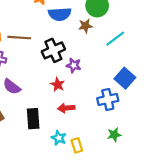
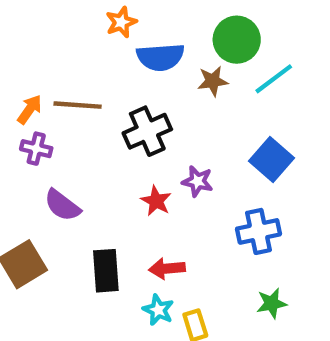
cyan line: (115, 39) -> (274, 79), moved
purple star: (74, 65) -> (197, 181), moved
blue square: (125, 78) -> (272, 160), moved
red arrow: (66, 108) -> (167, 269), moved

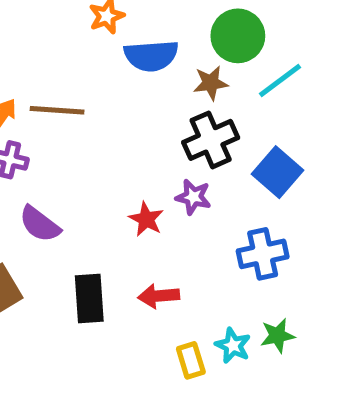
black cross: (147, 131) -> (211, 140), moved
cyan star: (158, 310) -> (233, 346), moved

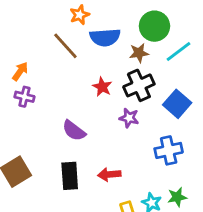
brown line: (57, 110) -> (65, 46), moved, turned 44
red star: (146, 219) -> (102, 87), moved
purple semicircle: (40, 224) -> (74, 131), moved

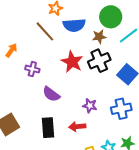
red star: (102, 87) -> (72, 62), size x1.5
purple cross: (24, 97) -> (32, 69), moved
purple star: (129, 118) -> (90, 106), moved

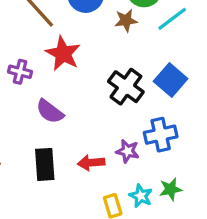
black cross: (99, 61) -> (126, 87), moved, turned -30
red star: (72, 62) -> (63, 54), moved
purple star: (90, 106) -> (128, 151), moved

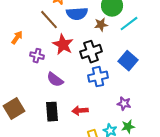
black cross: (126, 87) -> (91, 52), moved, turned 35
blue cross: (161, 135) -> (98, 77), moved
purple star: (128, 151) -> (124, 104), moved

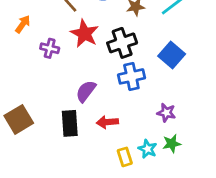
purple semicircle: (55, 80) -> (86, 91), moved, turned 90

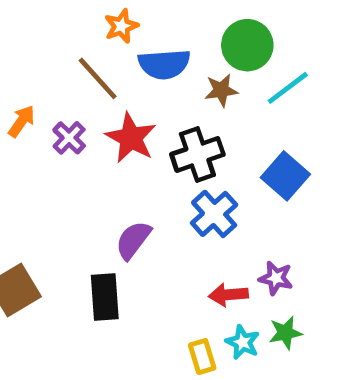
purple cross: (50, 48) -> (69, 138), moved, turned 30
blue cross: (131, 76) -> (214, 214), turned -30
red arrow: (107, 122) -> (228, 295), moved

